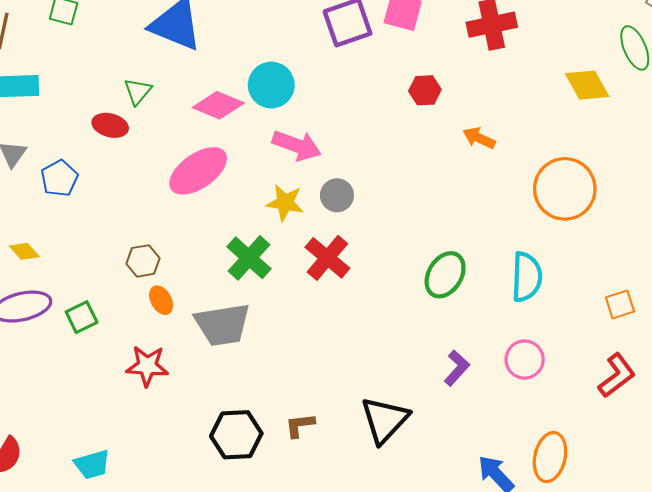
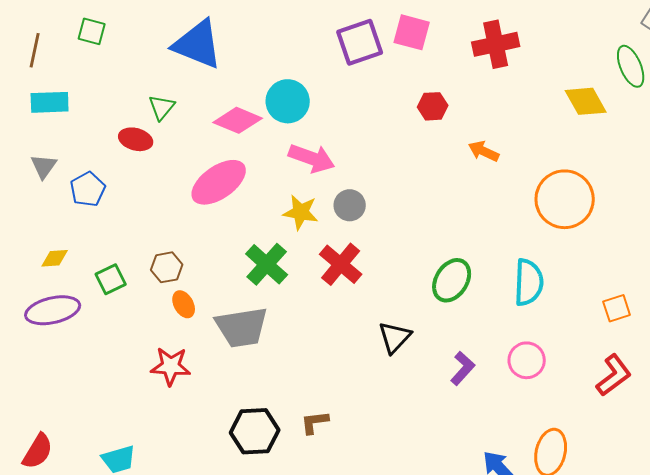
yellow diamond: (24, 251) -> (55, 258), turned -52
green square: (82, 317) -> (111, 279), moved
black triangle: (385, 420) -> (395, 337), moved, size x0.7

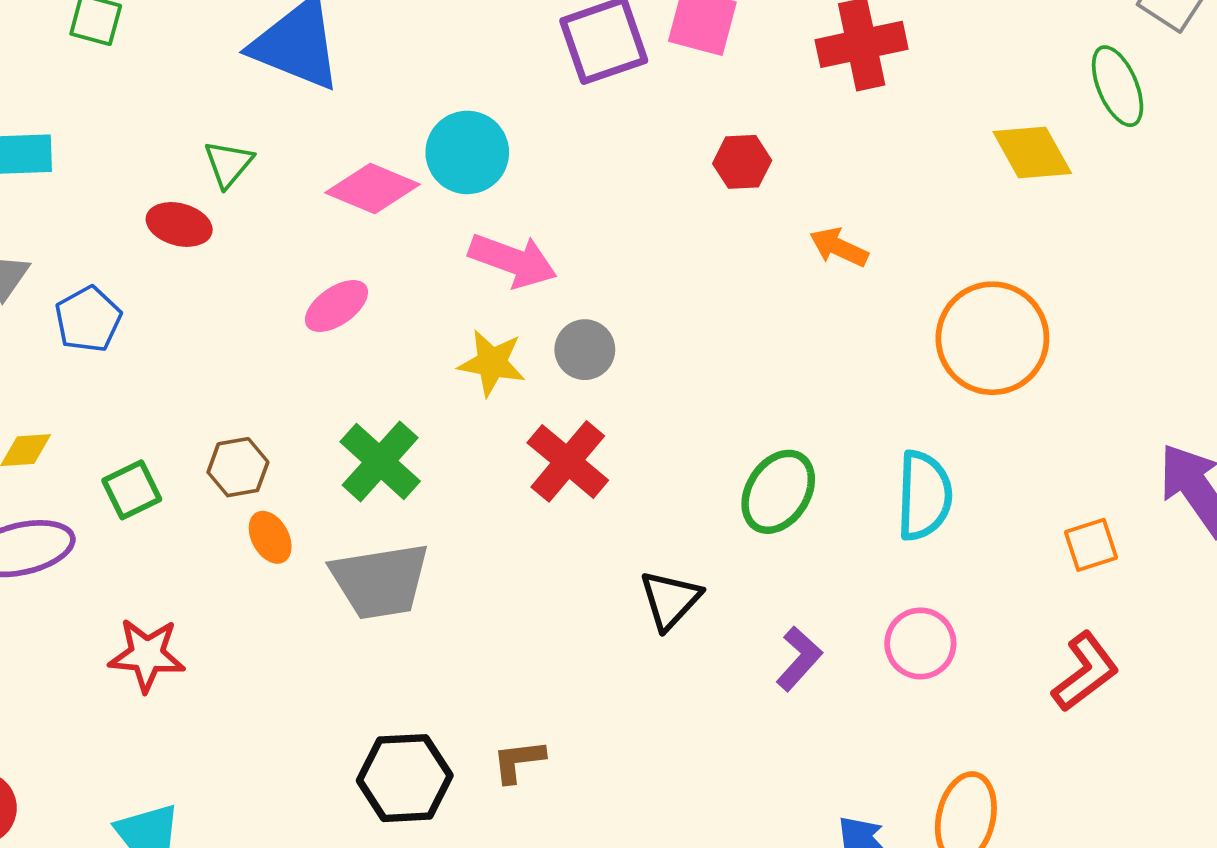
pink ellipse: (219, 182) -> (336, 306), size x0.6
green cross: (267, 264) -> (380, 461), moved
red star: (171, 366) -> (147, 655), moved

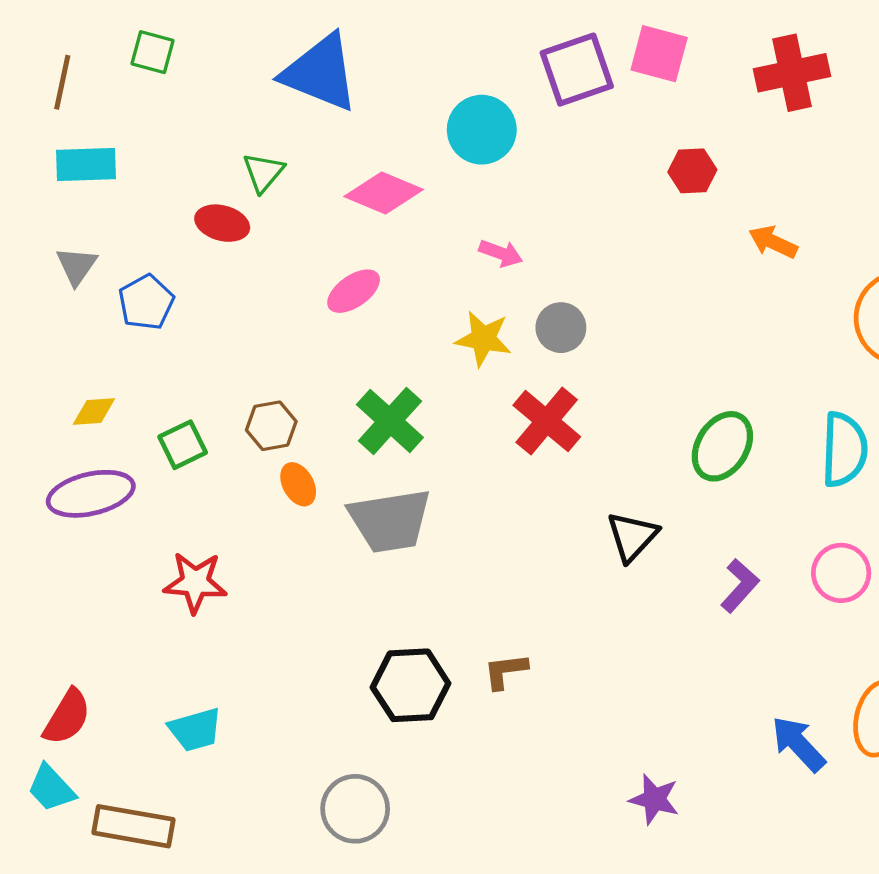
cyan circle: (467, 152) -> (482, 130), moved
pink arrow: (513, 261) -> (501, 253), size x0.6

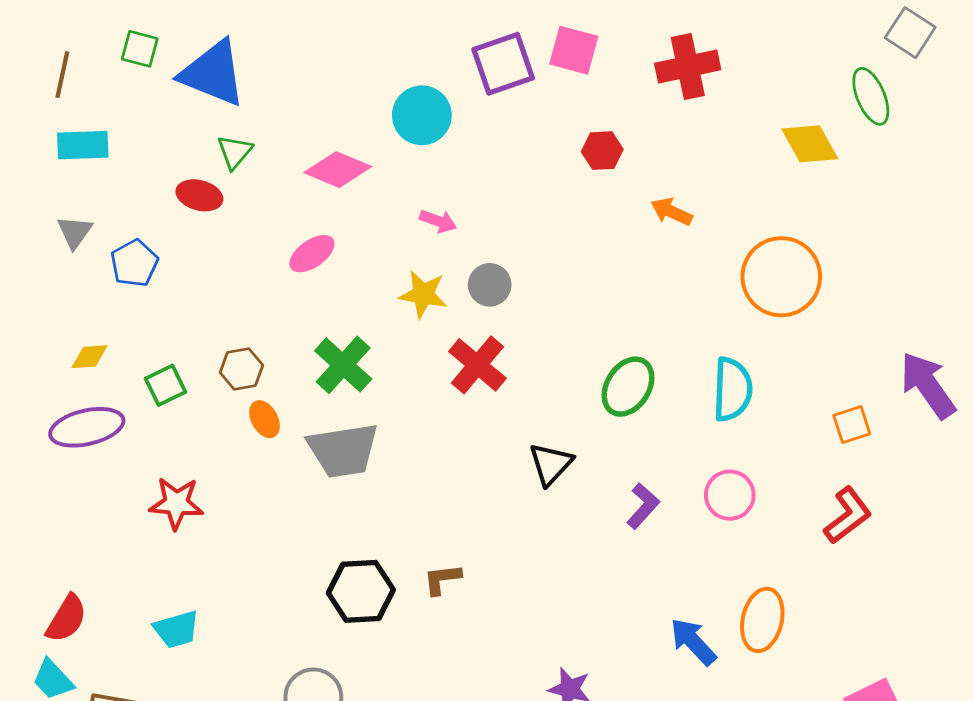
blue triangle: (320, 73) -> (213, 73), moved

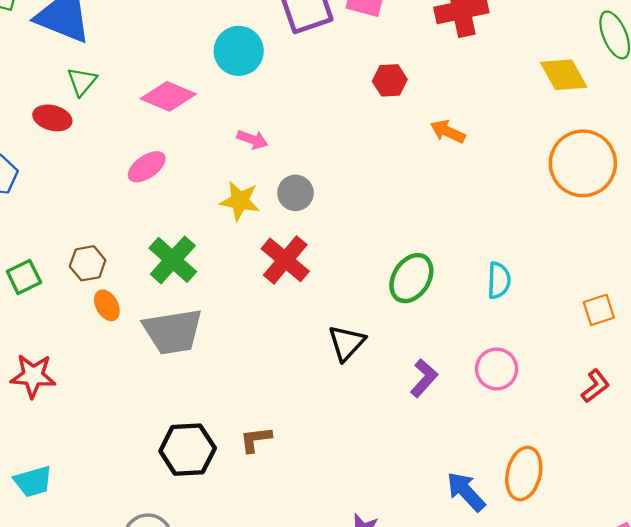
orange circle: (781, 277) -> (583, 163), moved
cyan semicircle: (732, 389) -> (499, 280), size x0.7
red L-shape: (848, 515) -> (595, 386), size x0.7

